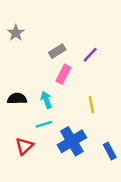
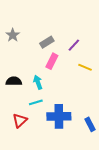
gray star: (16, 33) -> (13, 35), moved
yellow line: (91, 105) -> (85, 67), moved, turned -56
blue cross: (72, 141) -> (59, 116), turned 30

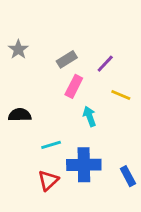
cyan arrow: (38, 82) -> (90, 116), moved
red triangle: (20, 120) -> (48, 180), moved

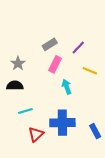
gray star: (18, 49) -> (18, 63), moved
cyan line: (51, 145) -> (25, 111), moved

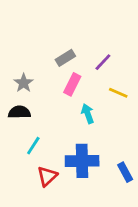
cyan line: (25, 111) -> (33, 146), turned -40

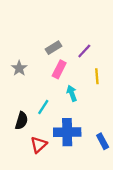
yellow line: (118, 93) -> (97, 76), turned 63
black semicircle: (19, 112) -> (22, 121), moved, turned 108
cyan line: (33, 146) -> (43, 107), moved

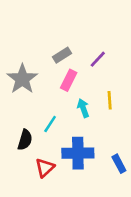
gray star: (19, 68) -> (22, 79), size x1.6
yellow line: (97, 76) -> (110, 100), moved

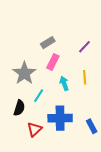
purple line: (98, 59) -> (85, 47), moved
gray star: (22, 79) -> (24, 73), moved

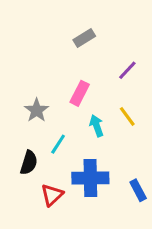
gray rectangle: (48, 43) -> (84, 38), moved
gray star: (24, 73) -> (37, 110), size x0.7
yellow line: (85, 77) -> (127, 116), turned -32

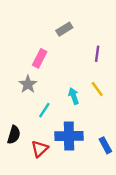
purple line: (127, 70) -> (97, 54), turned -35
pink rectangle: (80, 93) -> (40, 58), moved
black semicircle: (29, 163) -> (14, 135), moved

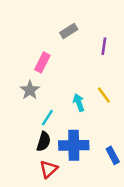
purple line: (97, 54) -> (104, 46), moved
black semicircle: (14, 135) -> (44, 142), moved
red triangle: (40, 149) -> (49, 169), moved

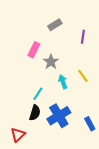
gray star: (30, 90) -> (51, 62), moved
blue cross: (74, 145) -> (59, 116), turned -30
red triangle: (49, 169) -> (18, 135), moved

